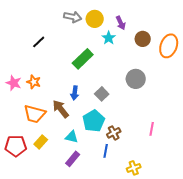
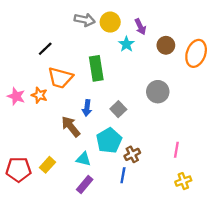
green rectangle: (83, 59) -> (96, 68), turned -55
orange trapezoid: (35, 114) -> (60, 78), moved
yellow cross: (134, 168) -> (183, 181), moved

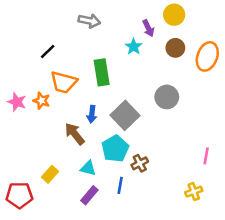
yellow circle: (110, 22) -> (174, 15), moved
gray square: (118, 109) -> (125, 115), size x1.6
pink line: (176, 150) -> (206, 156), moved
red pentagon: (18, 169) -> (19, 195), moved
blue line: (123, 175) -> (120, 185), moved

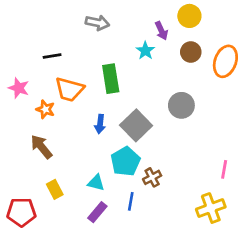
black line: (48, 52) -> (52, 56), turned 35
pink star: (17, 102) -> (19, 88), moved
brown arrow: (75, 134) -> (41, 147), moved
yellow rectangle: (50, 174) -> (55, 189), turned -70
yellow cross: (194, 192) -> (211, 208), size x1.5

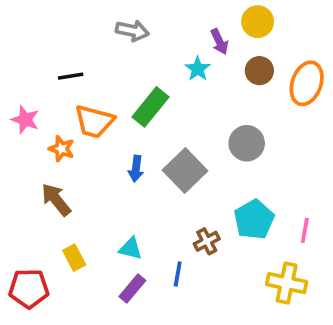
green rectangle: (111, 79) -> (150, 107), turned 48
cyan pentagon: (125, 161) -> (254, 220), moved
yellow cross: (211, 208) -> (287, 283), turned 32

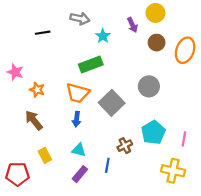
cyan star: (198, 69) -> (103, 36), moved
black line: (71, 76) -> (43, 33), moved
green rectangle: (150, 107) -> (91, 64), turned 30
orange trapezoid: (94, 121) -> (78, 93), moved
blue arrow: (136, 169) -> (77, 119), moved

